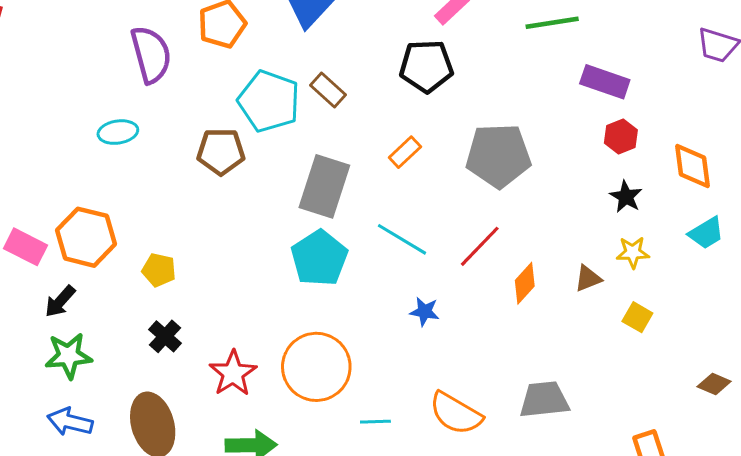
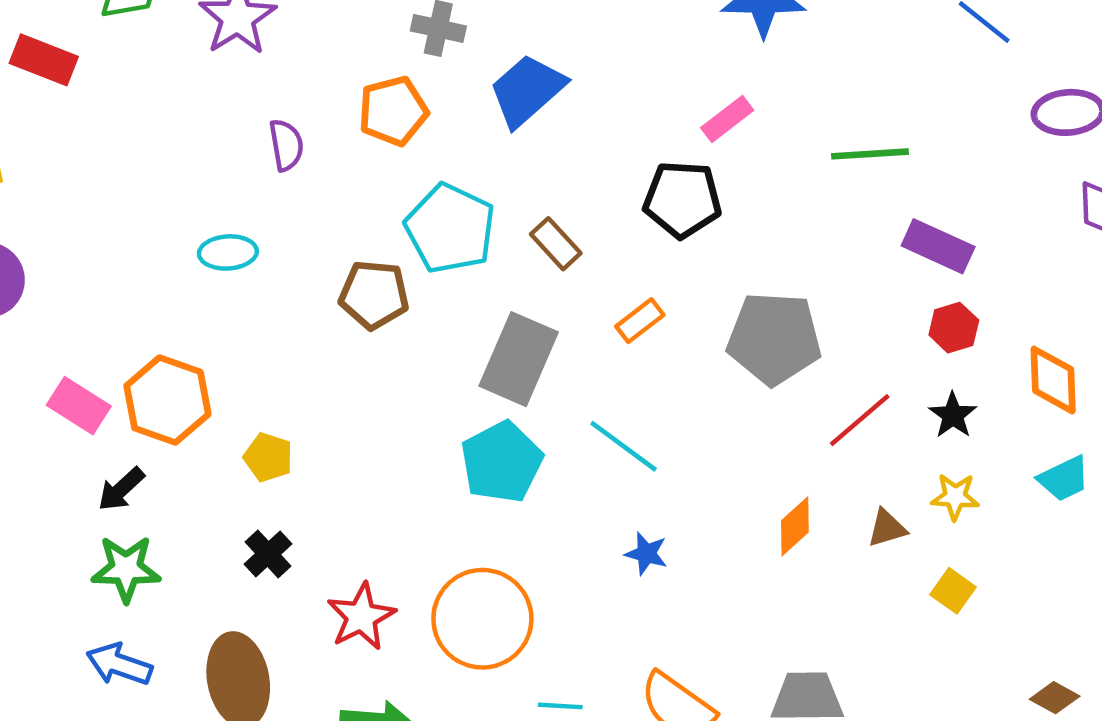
purple semicircle: (151, 55) -> (286, 145), size x0.6
brown rectangle: (328, 90) -> (556, 244), moved
red line: (480, 246) -> (860, 420), moved

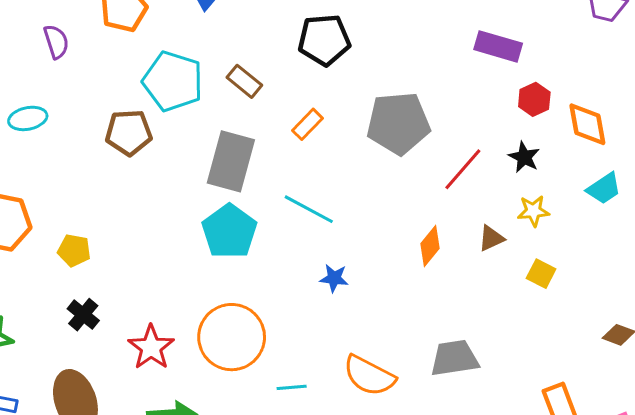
red hexagon: (954, 328) -> (534, 99), moved

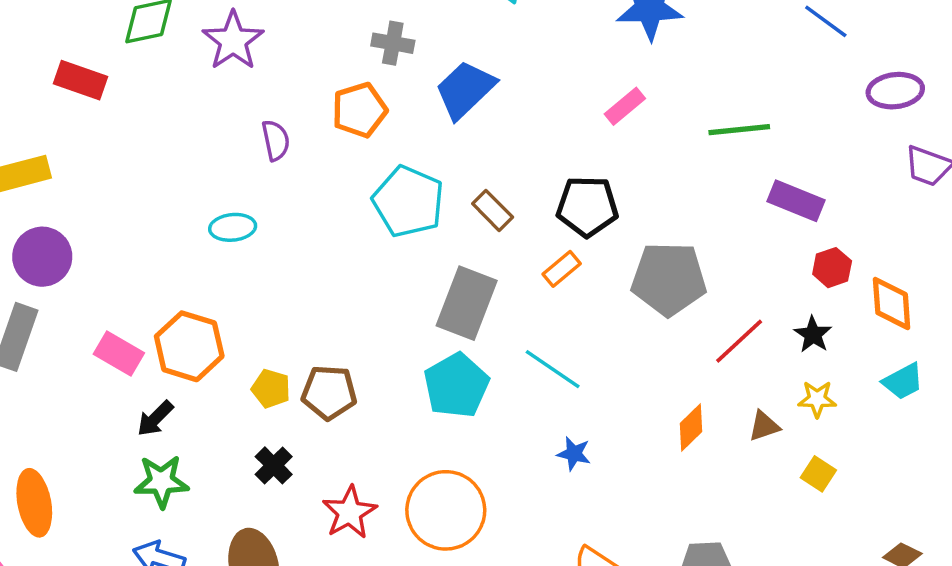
black pentagon: (324, 40) -> (587, 206), moved
brown pentagon: (129, 132) -> (329, 392), moved

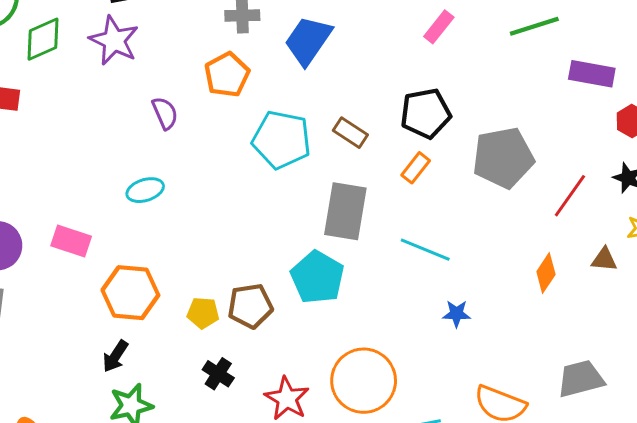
pink rectangle: (119, 353) -> (71, 241), moved
cyan pentagon: (456, 385) -> (317, 277), moved
brown triangle: (764, 426) -> (604, 259), turned 36

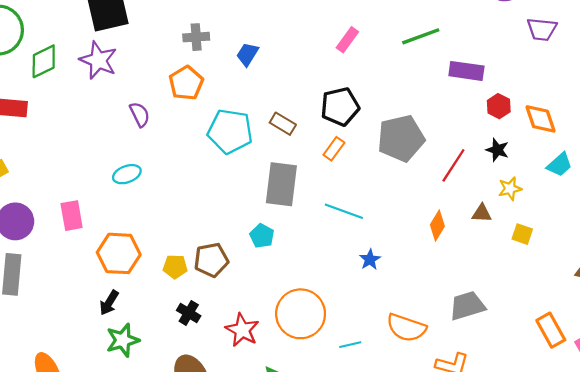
blue trapezoid: (308, 41) -> (247, 54), size x0.6
pink rectangle: (71, 241) -> (72, 216), turned 64
cyan pentagon: (317, 277) -> (262, 236), size x0.6
blue star: (457, 314) -> (370, 259), turned -30

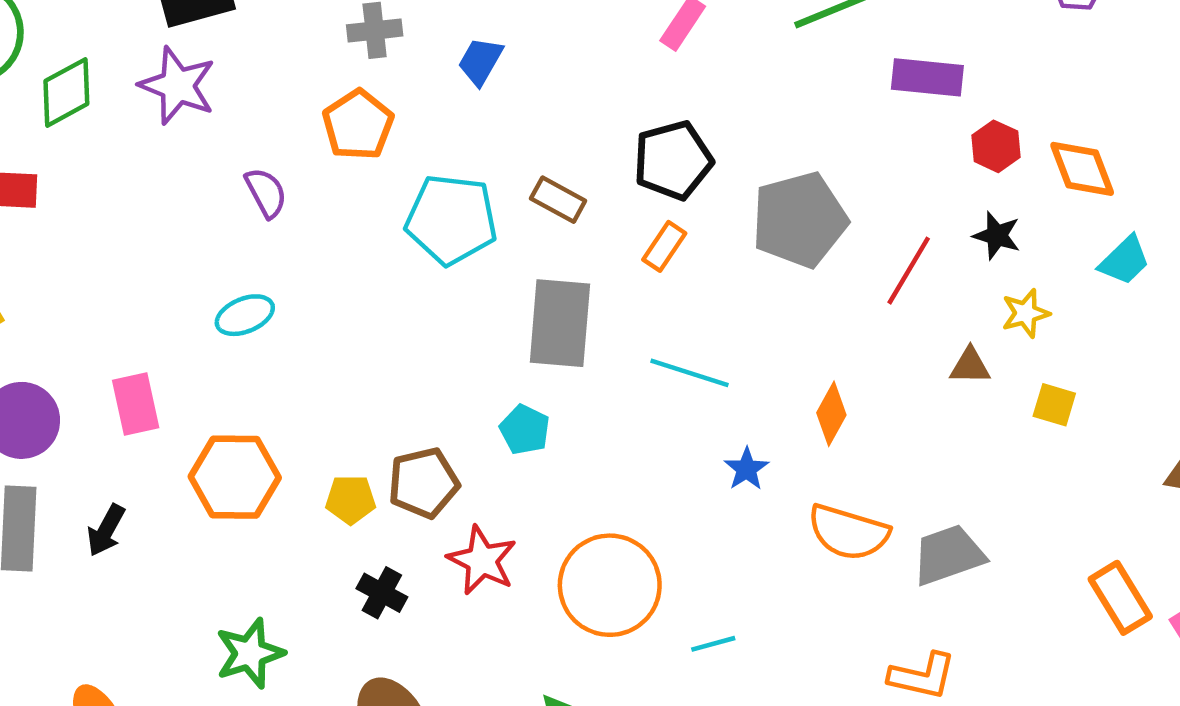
orange diamond: (437, 225) -> (831, 414), moved
black arrow: (109, 303) -> (106, 530), moved
orange semicircle: (406, 328) -> (848, 532), moved
red star: (242, 330) -> (482, 560), moved

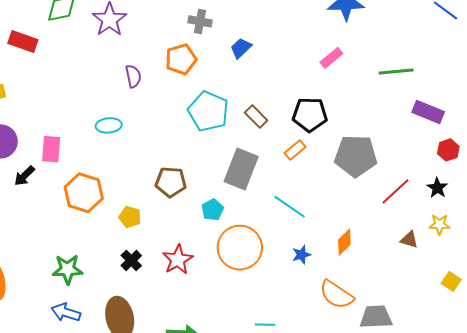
yellow square: (1054, 405) -> (451, 281), moved
brown pentagon: (423, 483) -> (171, 182), moved
black arrow: (106, 530) -> (24, 176), moved
orange circle: (610, 585) -> (240, 248), moved

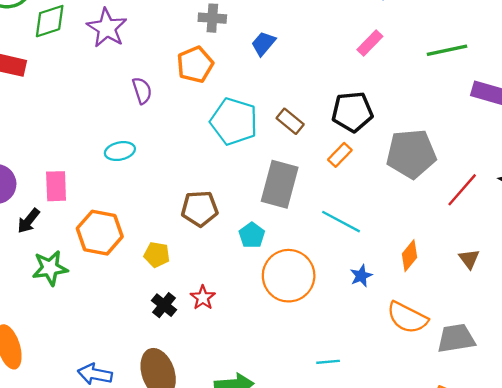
brown triangle: (409, 240) -> (469, 259), moved, turned 42
red star: (178, 260) -> (203, 298), moved, size x0.7
green star: (68, 269) -> (50, 268), moved

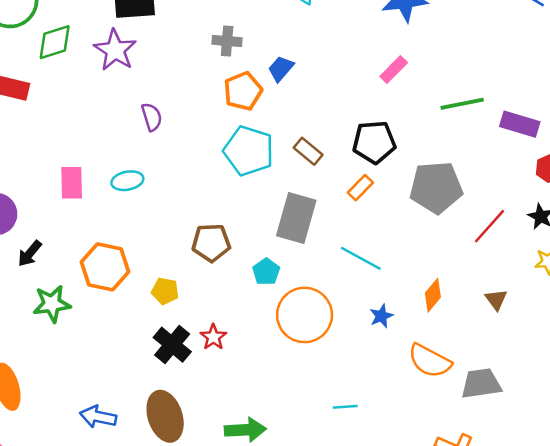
green line: (447, 50) -> (462, 104), moved
orange pentagon: (195, 65) -> (243, 91), moved
pink rectangle: (56, 186) -> (72, 183), moved
black cross: (164, 305) -> (172, 345), size x1.4

